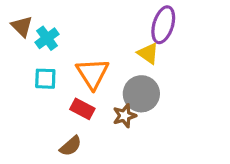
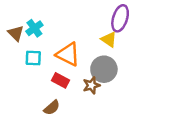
brown triangle: (22, 26) -> (16, 33), moved
orange triangle: (93, 74) -> (68, 54), turned -30

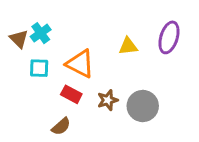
purple ellipse: (120, 18) -> (169, 37), moved
yellow triangle: (109, 39) -> (128, 46), turned -42
gray circle: (104, 69) -> (143, 106), moved

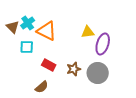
purple ellipse: (169, 37) -> (103, 44), moved
orange triangle: (80, 64) -> (47, 31), moved

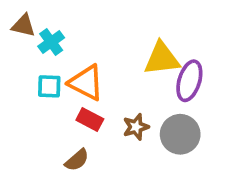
brown triangle: (13, 27) -> (23, 25), moved, turned -32
orange triangle: (47, 31) -> (86, 83), moved
yellow triangle: (88, 32) -> (162, 59), size x1.5

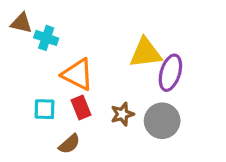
cyan cross: (51, 42) -> (46, 38), turned -35
cyan square: (49, 86) -> (45, 109), moved
red rectangle: (90, 119) -> (81, 108), turned 40

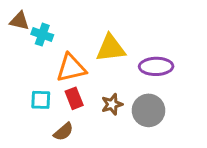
yellow triangle: (146, 53) -> (111, 48), moved
purple ellipse: (170, 73) -> (156, 66), turned 72
orange triangle: (78, 74) -> (71, 68), turned -40

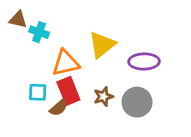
yellow triangle: (111, 48) -> (102, 45), turned -32
red rectangle: (74, 98) -> (68, 91), size x1.4
brown semicircle: (64, 132) -> (59, 108), moved

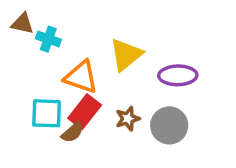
orange triangle: (66, 63) -> (81, 77), turned 32
red rectangle: (68, 91) -> (85, 112), turned 60
cyan square: (38, 92) -> (47, 113), size x1.4

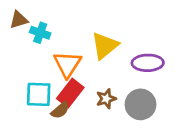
brown triangle: (22, 24) -> (19, 20), turned -30
orange triangle: (81, 77) -> (67, 64), turned 44

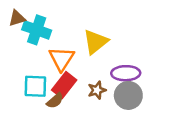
cyan cross: (40, 33) -> (37, 30), size x1.5
purple ellipse: (148, 63) -> (126, 73), moved

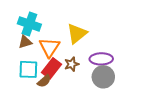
brown triangle: (17, 18) -> (25, 42), moved
brown star: (97, 90) -> (72, 64), moved

